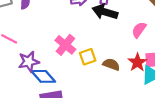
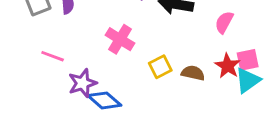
pink cross: (65, 45) -> (120, 39), moved

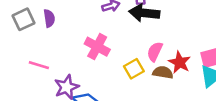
pink semicircle: (224, 22) -> (155, 52), moved
red star: (228, 66) -> (180, 62), moved

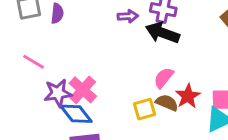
pink cross: (97, 47) -> (83, 90), moved
yellow square: (134, 69) -> (145, 109), moved

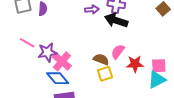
purple star: (58, 93) -> (48, 52), moved
red star: (188, 96) -> (135, 64), turned 30
brown semicircle: (167, 103) -> (101, 59), moved

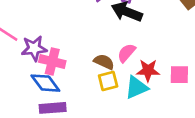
pink cross: (62, 61) -> (52, 61), turned -30
cyan triangle: (157, 80) -> (136, 87), moved

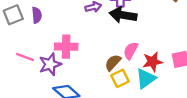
pink cross: (52, 61) -> (66, 47), moved
brown semicircle: (104, 62) -> (113, 63), turned -60

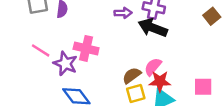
red star: (153, 62) -> (160, 81), moved
purple star: (50, 64) -> (65, 64), turned 30

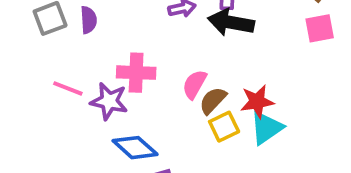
pink semicircle: (153, 67) -> (194, 84), moved
pink square: (203, 87) -> (320, 28), moved

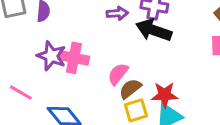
pink line: (68, 88) -> (21, 93), moved
purple star: (109, 101) -> (51, 56), moved

